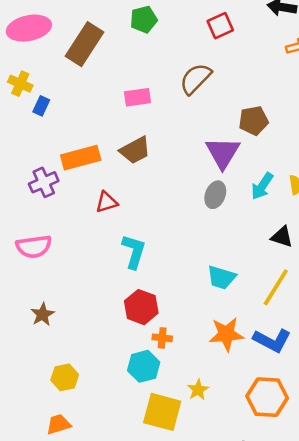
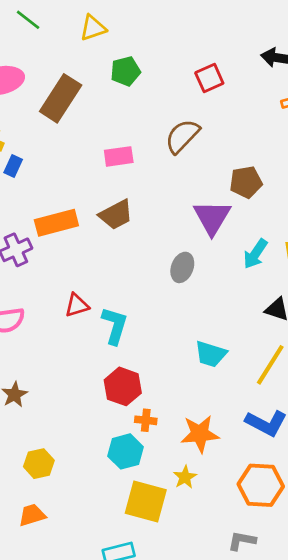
gray ellipse: (215, 195) -> (182, 267), moved
red triangle: (107, 202) -> (77, 305), moved
orange star: (226, 334) -> (200, 434), moved

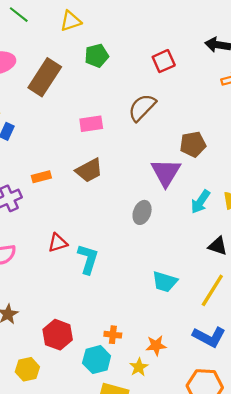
orange rectangle: (56, 223) -> (41, 177), size x0.6
red hexagon: (123, 386) -> (58, 335), moved
orange star: (200, 434) -> (156, 346), size x0.7
yellow star: (185, 477) -> (139, 367), moved

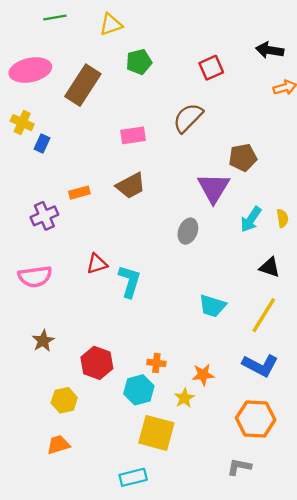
green line: (19, 15) -> (55, 18), turned -48

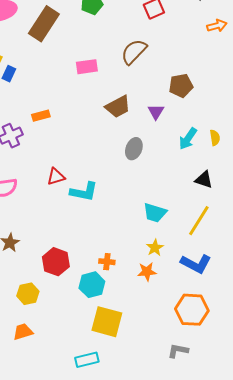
brown trapezoid: (131, 186) -> (118, 107), moved
purple triangle: (214, 188) -> (156, 112), size x0.6
cyan L-shape: (130, 281) -> (84, 192), turned 84
yellow star: (184, 398) -> (155, 248), moved

